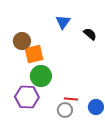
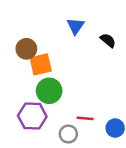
gray circle: (65, 110) -> (68, 134), moved

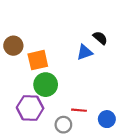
blue triangle: (76, 26) -> (85, 52), moved, turned 36
brown circle: (26, 49) -> (13, 46), moved

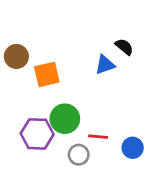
green circle: (46, 85) -> (65, 119), moved

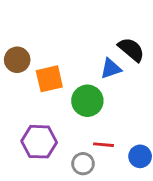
black semicircle: (124, 47) -> (131, 50), size x1.4
green circle: (65, 119) -> (87, 101), moved

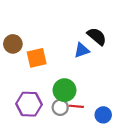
green circle: (87, 101) -> (64, 90), moved
gray circle: (83, 164) -> (60, 107), moved

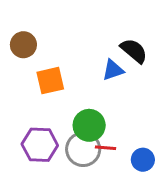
brown circle: (13, 44) -> (23, 45), moved
gray circle: (60, 107) -> (83, 149), size x1.5

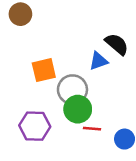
brown circle: (23, 45) -> (20, 14), moved
gray circle: (83, 149) -> (72, 90), moved

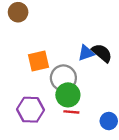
black semicircle: (117, 44) -> (102, 53), moved
red line: (92, 129) -> (71, 112), moved

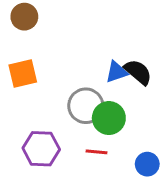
orange square: (38, 61) -> (23, 73), moved
green circle: (68, 95) -> (109, 118), moved

